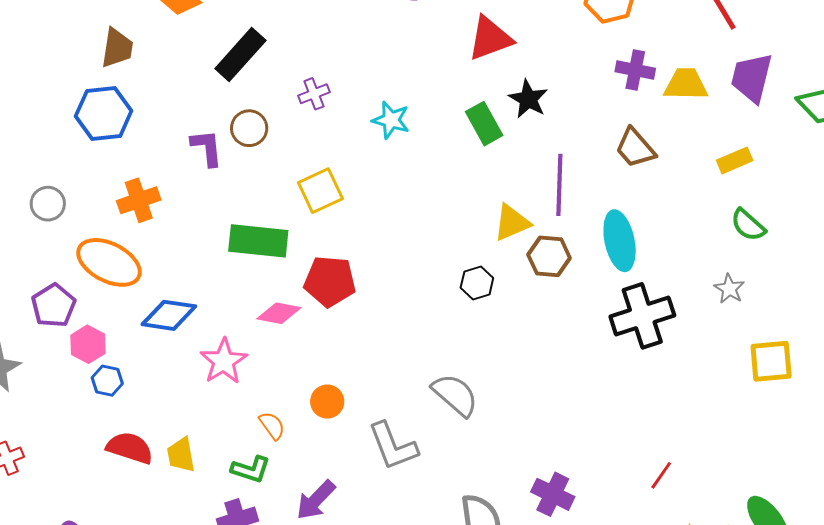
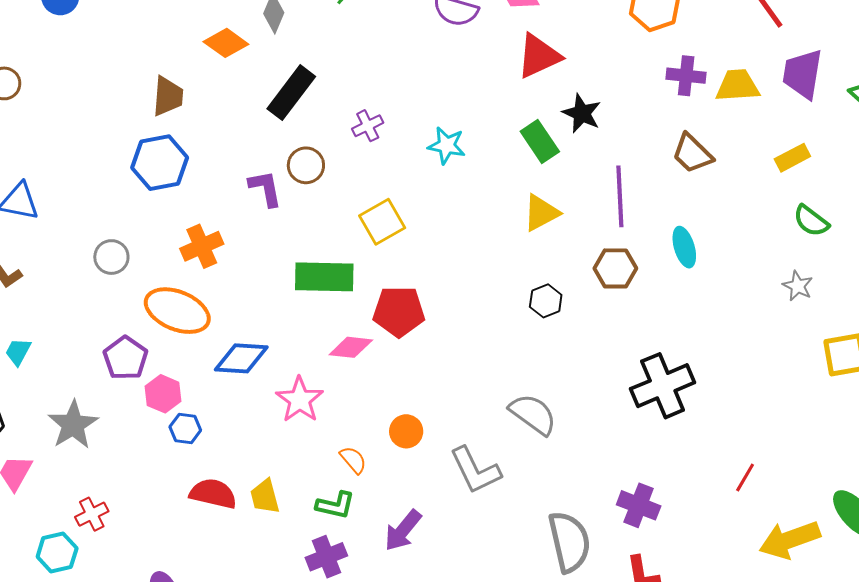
yellow triangle: (512, 223) -> (541, 213), moved
cyan ellipse: (620, 241) -> (684, 247), size x0.7
black cross: (642, 316) -> (663, 386), moved

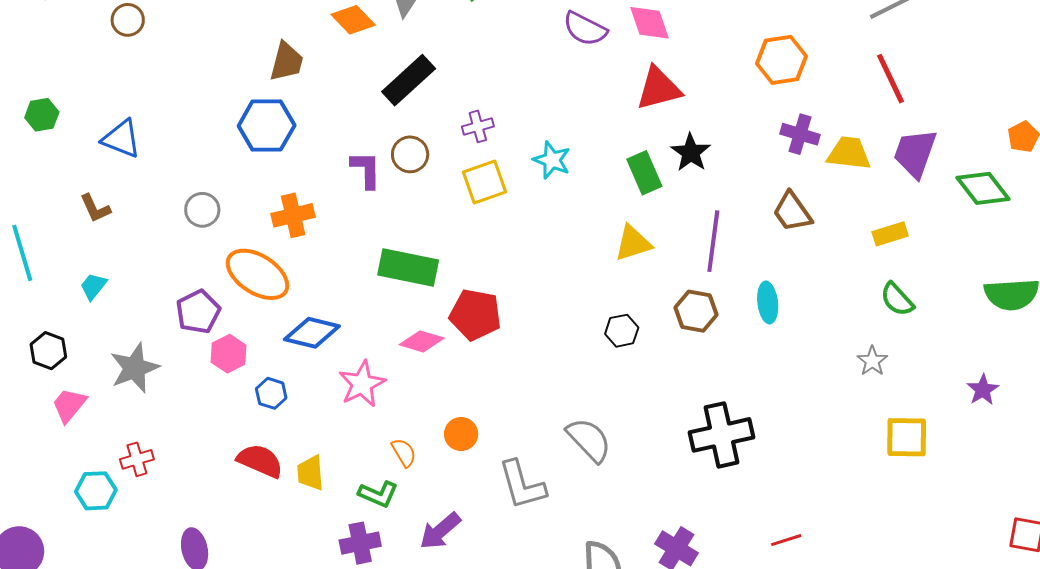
yellow square: (382, 222) -> (484, 182), moved
blue hexagon: (185, 428) -> (271, 393), moved
red line: (745, 478) -> (786, 540), turned 32

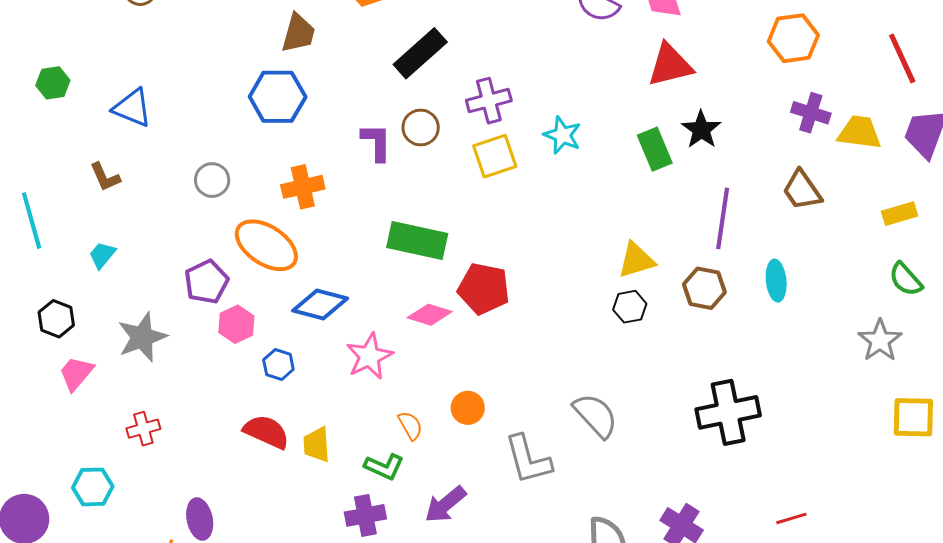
purple cross: (478, 126) -> (489, 101), size x1.4
yellow triangle: (633, 243) -> (636, 260), moved
gray star: (872, 361) -> (880, 341), size x1.4
cyan hexagon: (96, 491) -> (93, 487), moved

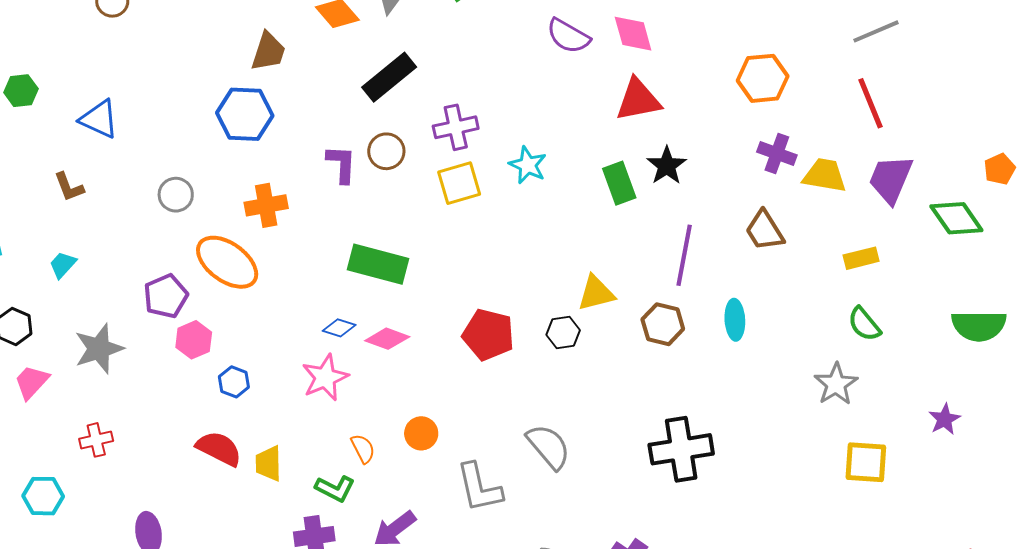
red pentagon: (484, 289) -> (488, 335), moved
blue diamond: (320, 304) -> (339, 328), moved, size x0.6
black hexagon: (630, 307) -> (563, 332), moved

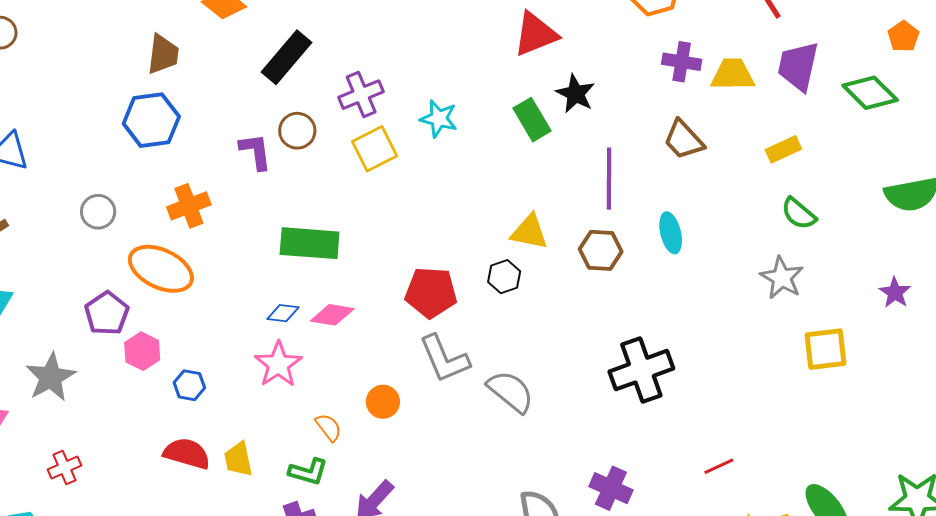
yellow triangle: (596, 293) -> (529, 232), turned 36
gray L-shape: (479, 488) -> (444, 359), moved

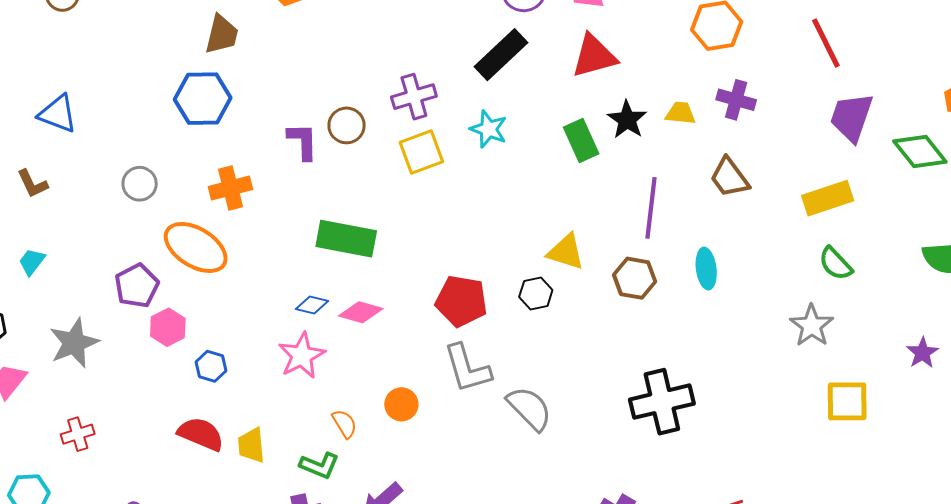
black rectangle: (287, 57) -> (501, 55), moved
yellow trapezoid: (733, 75) -> (680, 113), moved, size x0.7
yellow rectangle: (783, 149) -> (828, 198), size x1.4

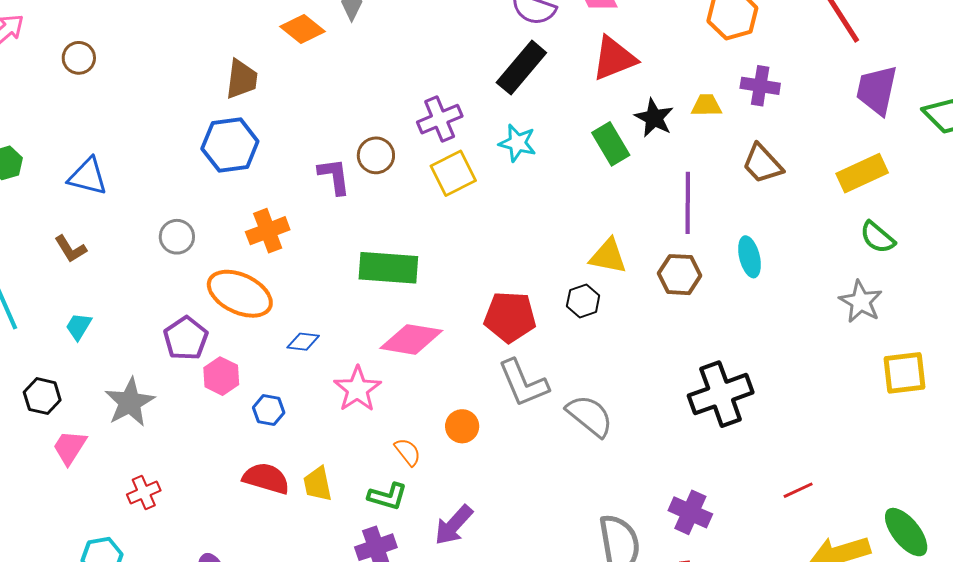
blue diamond: (312, 305) -> (303, 342), moved
pink diamond: (361, 312) -> (411, 339), size x1.4

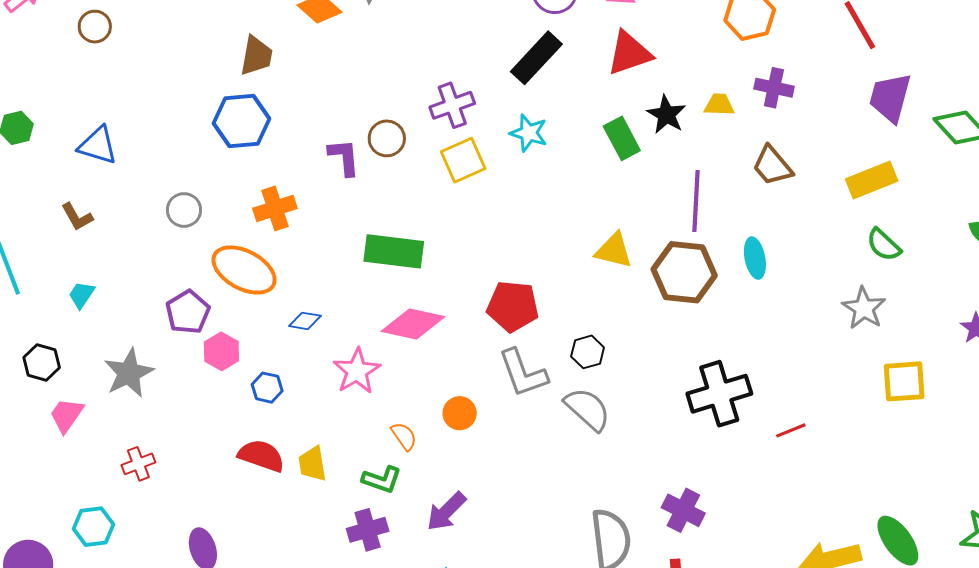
brown hexagon: (680, 275) -> (684, 272), size x1.5
black hexagon: (583, 301) -> (588, 352), moved
red line: (798, 490) -> (791, 430), moved

